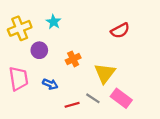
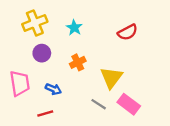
cyan star: (54, 22) -> (74, 28), moved
yellow cross: (20, 28) -> (35, 23), moved
red line: (72, 105) -> (45, 113), moved

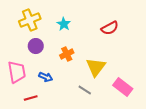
pink rectangle: (129, 104) -> (123, 87), moved
red line: (45, 113) -> (31, 98), moved

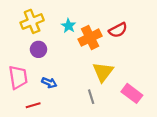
orange cross: (67, 54) -> (90, 38), moved, size x1.5
gray line: (85, 90) -> (91, 97), turned 40

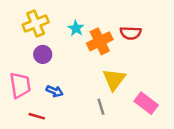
red semicircle: (118, 30) -> (131, 33), turned 30
red line: (33, 105) -> (37, 116), turned 32

